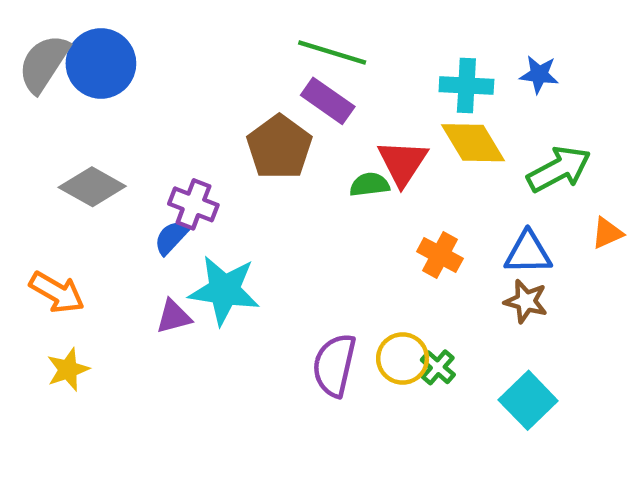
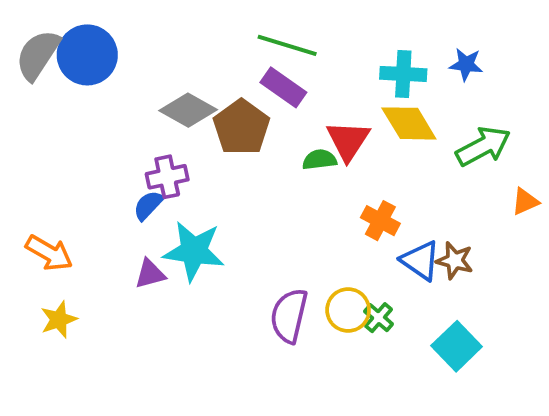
gray diamond: (92, 187) -> (188, 110), moved
purple cross: (193, 204) -> (167, 177), turned -33
blue triangle: (528, 253) -> (420, 261), moved, turned 36

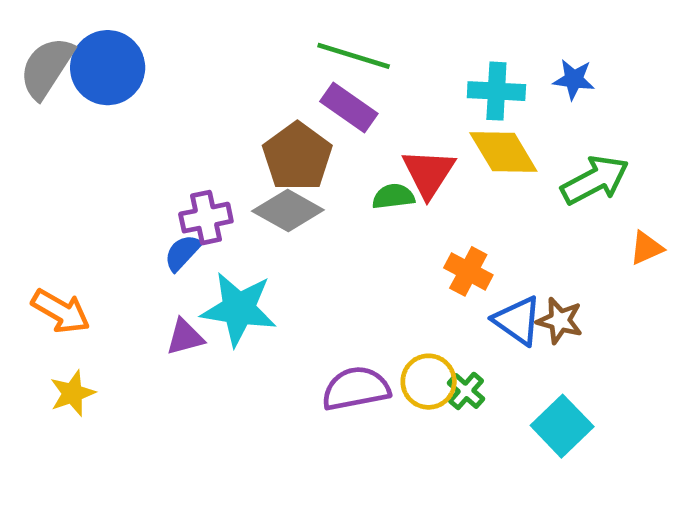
gray diamond: (188, 110) -> (288, 211), moved
purple semicircle: (289, 316) -> (356, 389), turned 66

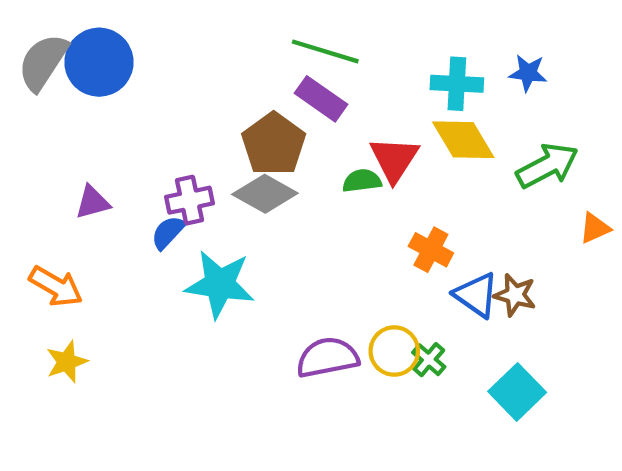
purple triangle: (185, 337) -> (93, 202), moved

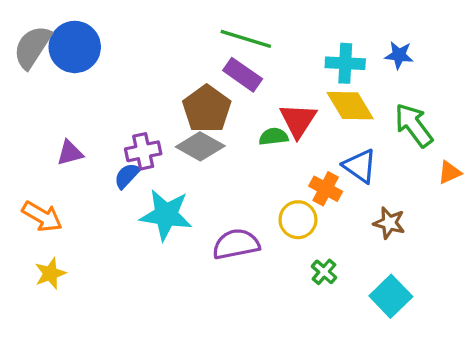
green arrow: (547, 166) -> (414, 125), turned -99
blue triangle: (476, 295) -> (360, 166), moved
yellow circle: (394, 351) -> (298, 220), moved
purple semicircle: (327, 357) -> (236, 244), moved

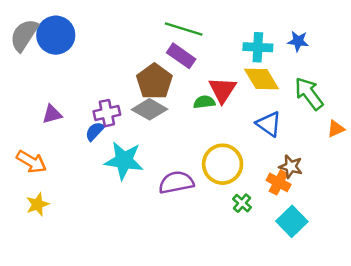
orange cross: (326, 189) -> (279, 182), moved
yellow circle: (298, 220) -> (223, 164), size x1.4

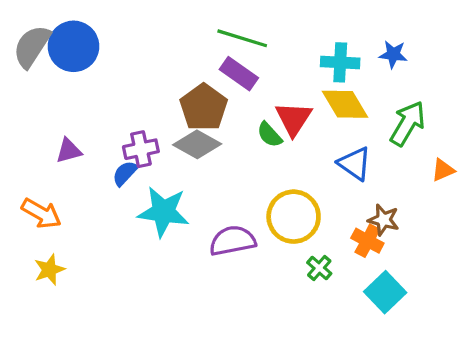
green arrow: (309, 94) -> (408, 123), turned 68
green semicircle: (204, 102) -> (269, 135), turned -125

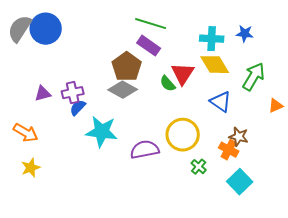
purple cross: (141, 149) -> (73, 93), moved

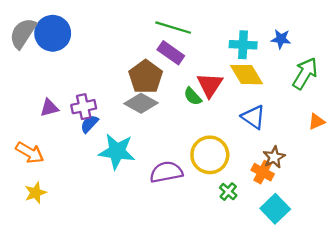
green arrow: (254, 77) -> (305, 73), moved
brown star: (239, 137) -> (274, 157), turned 30

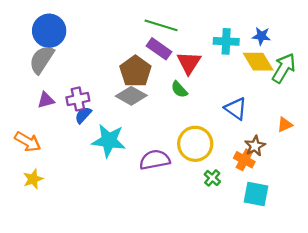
gray semicircle: (23, 33) -> (42, 60), moved
yellow diamond: (247, 75) -> (258, 62), moved
red triangle: (210, 85) -> (189, 63), moved
orange triangle: (317, 122) -> (285, 125), moved
cyan square: (275, 209) -> (256, 194), turned -35

